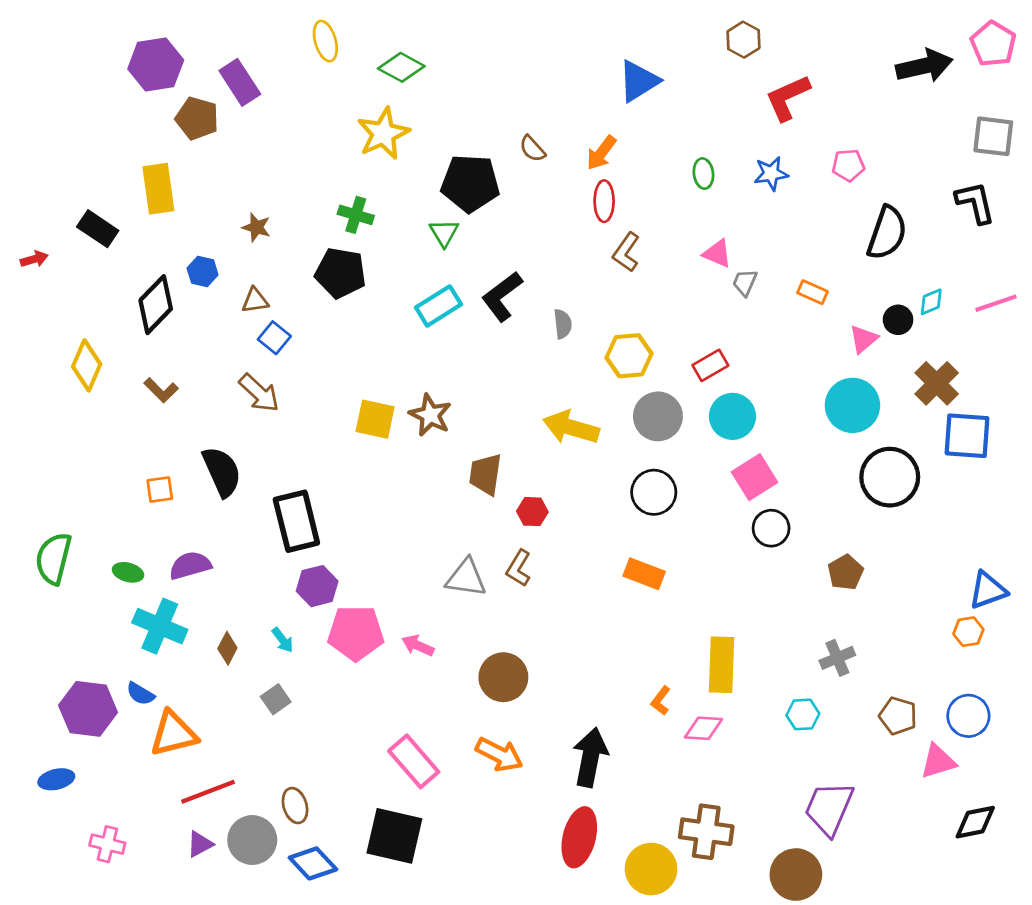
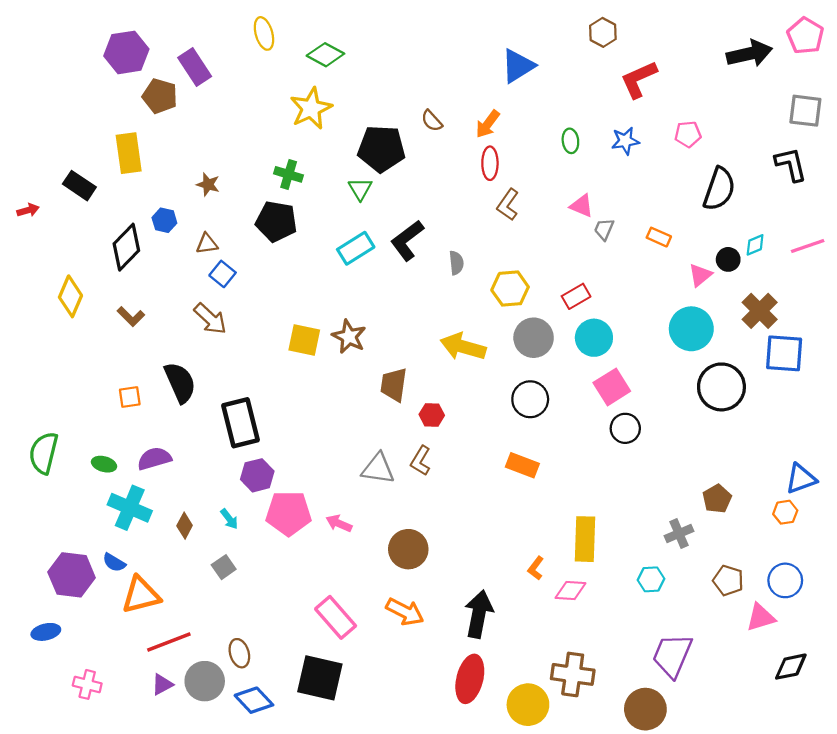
brown pentagon: (846, 572) -> (717, 499), moved

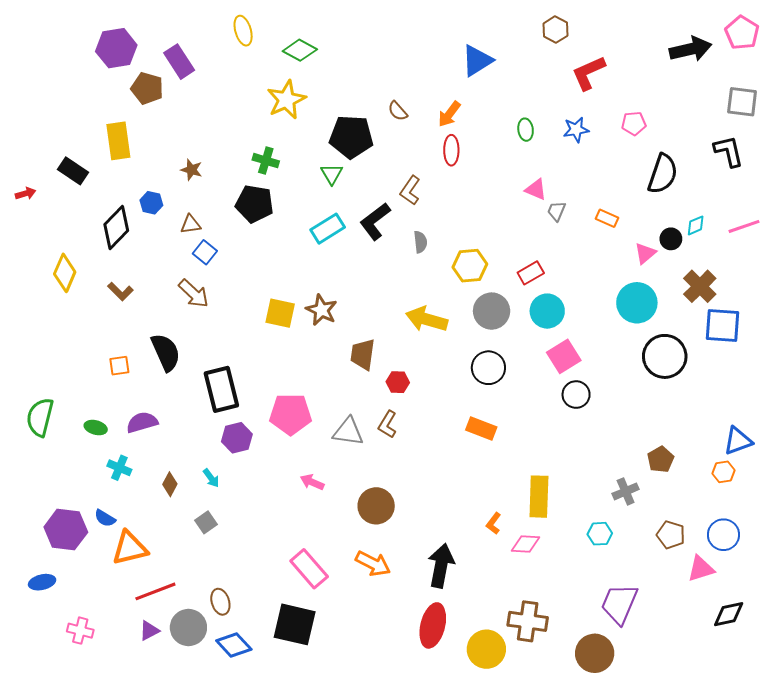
brown L-shape: (508, 205) -> (410, 190), moved
cyan cross: (130, 508) -> (119, 468), size x0.6
pink pentagon: (289, 513) -> (291, 414), moved

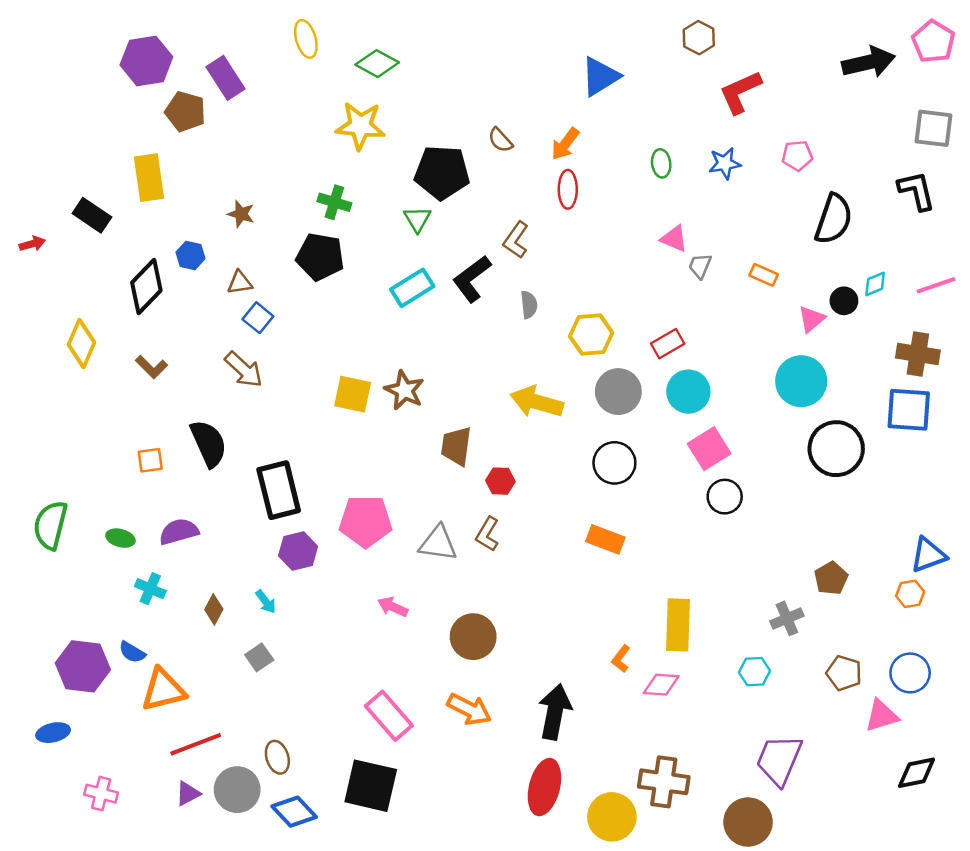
yellow star: (286, 100) -> (360, 126), turned 30
brown cross: (700, 286) -> (918, 354), moved, turned -36

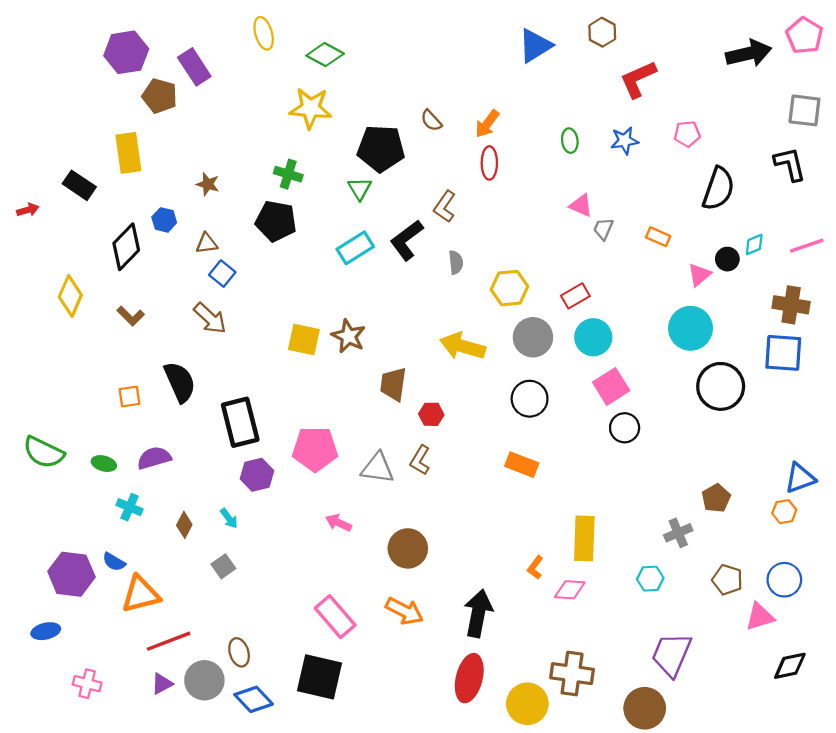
blue triangle: (600, 76) -> (535, 46), moved
green semicircle: (50, 525) -> (44, 452), turned -78

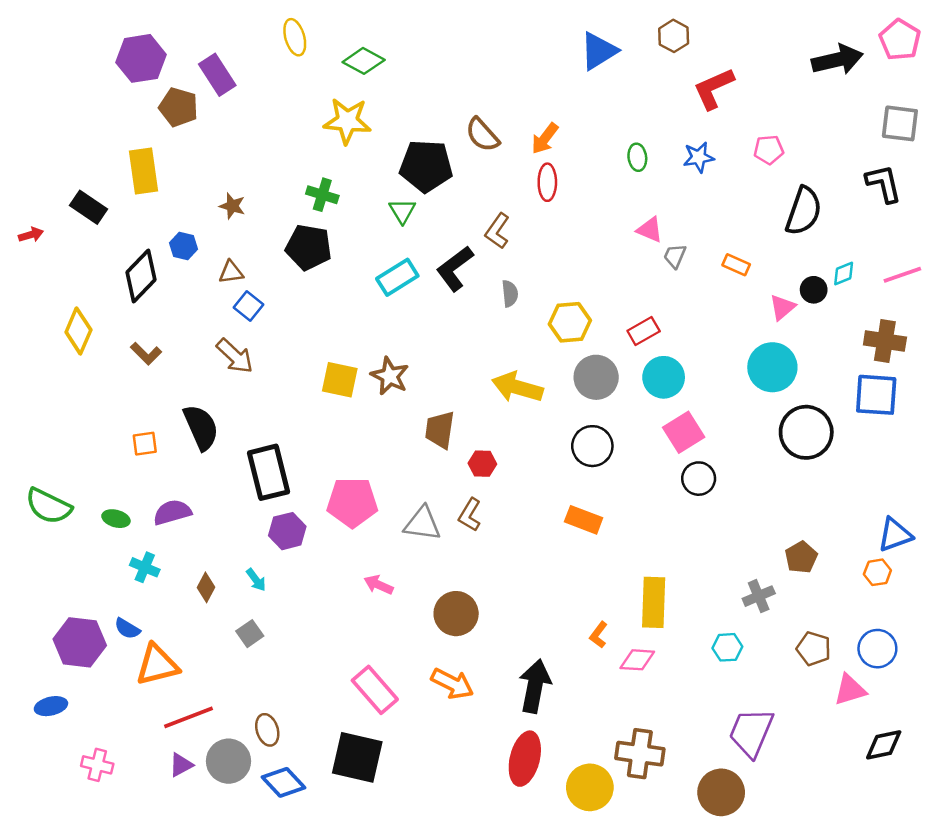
brown semicircle: (431, 120) -> (482, 135), size x1.4

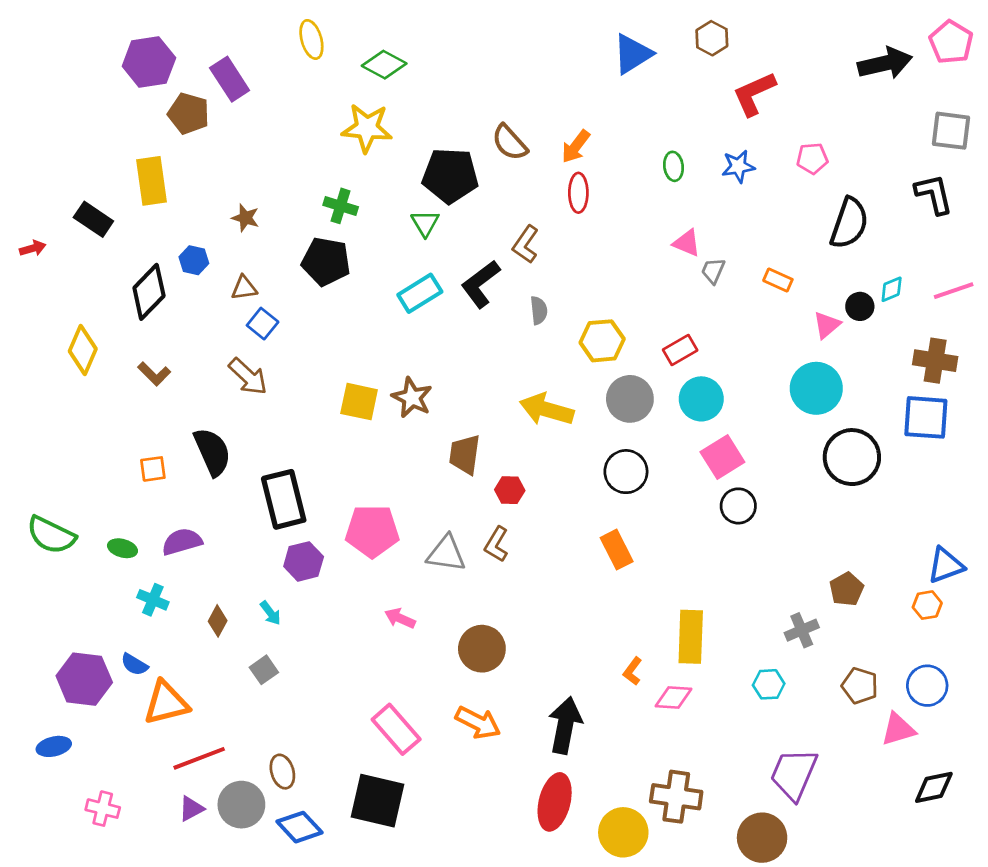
orange rectangle: (584, 520) -> (617, 550), turned 42

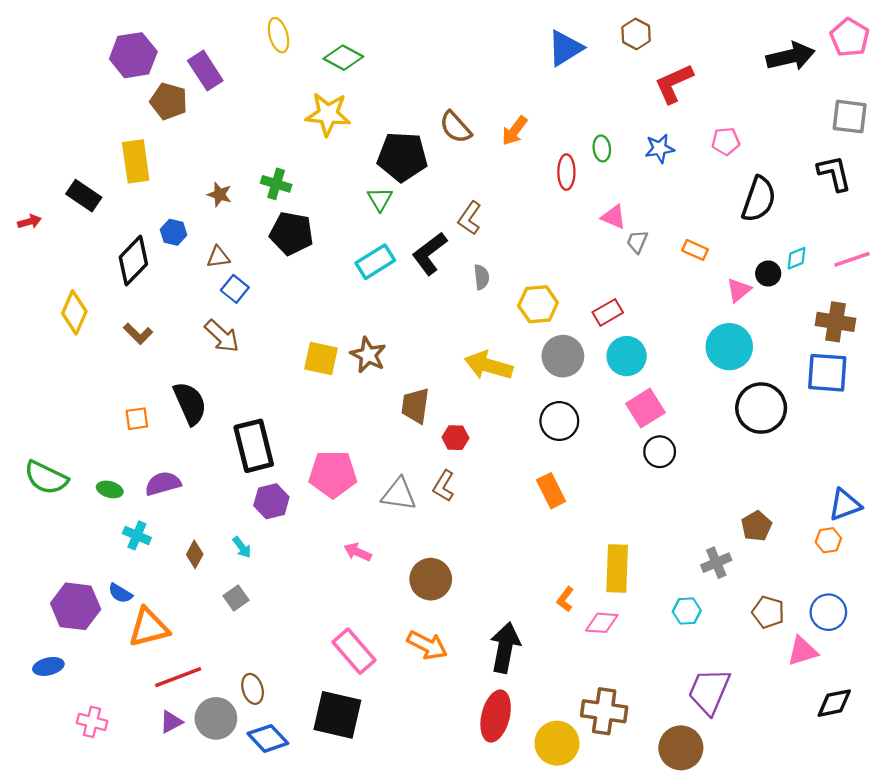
red ellipse: (578, 193) -> (566, 172), moved
green cross: (341, 206) -> (276, 184), moved

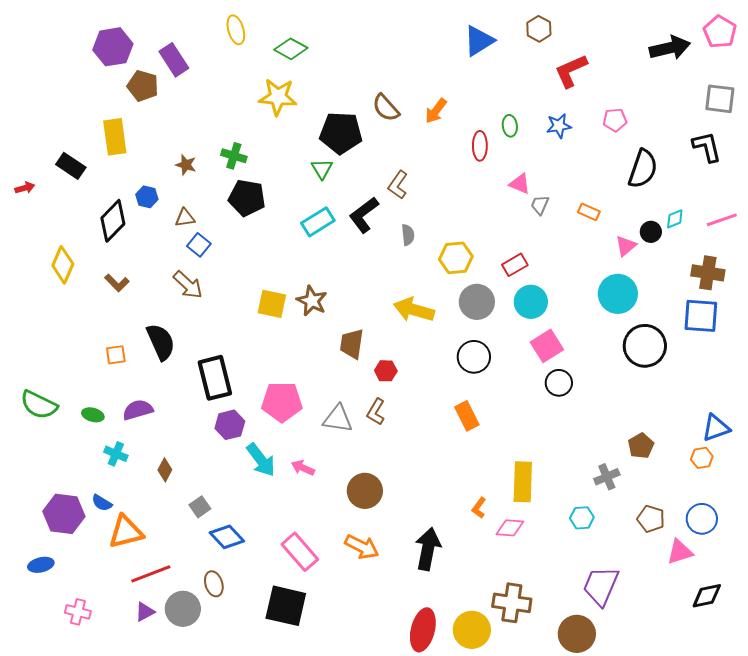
cyan arrow: (242, 547) -> (261, 460), moved, size x1.8
red ellipse: (496, 716) -> (423, 630), moved
blue diamond: (268, 738) -> (227, 537), moved

